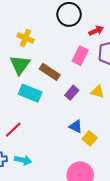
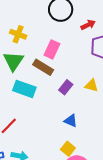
pink rectangle: (80, 56) -> (52, 49), moved
yellow square: (90, 138) -> (68, 149), moved

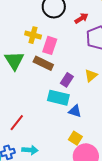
yellow cross: (18, 34) -> (33, 35), moved
yellow triangle: (91, 85) -> (91, 76), turned -48
cyan rectangle: (24, 89) -> (58, 98), moved

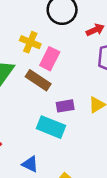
purple rectangle: (67, 80) -> (65, 106), turned 40
blue triangle: (75, 111) -> (30, 164), moved

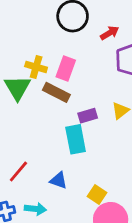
yellow cross: (30, 42) -> (36, 67), moved
cyan rectangle: (51, 127) -> (76, 139), turned 64

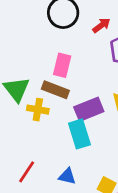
yellow cross: (36, 67) -> (38, 110), moved
purple rectangle: (88, 116) -> (89, 109), size x1.5

